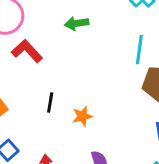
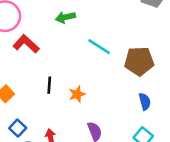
cyan line: (139, 50) -> (99, 47), moved, turned -60

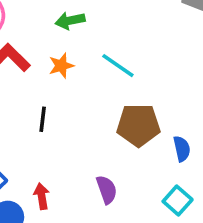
brown pentagon: (139, 61) -> (138, 125), moved
orange star: (77, 94) -> (61, 66), moved

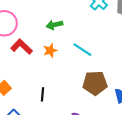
black line: (43, 119) -> (42, 94), moved

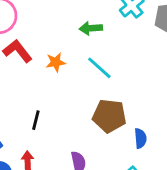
green arrow: (55, 25) -> (91, 28), moved

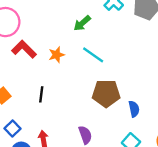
green arrow: (91, 28) -> (82, 23), turned -30
black line: (36, 120) -> (41, 94), moved

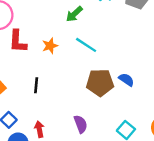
red L-shape: (24, 49) -> (18, 41), turned -130
blue semicircle: (134, 109) -> (126, 80), moved, turned -42

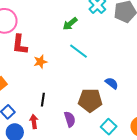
orange star: (50, 46) -> (40, 62), moved
brown pentagon: (100, 83) -> (90, 100), moved
black line: (36, 85) -> (43, 100), moved

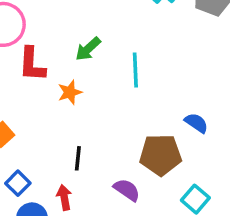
green arrow: (70, 24) -> (88, 49), moved
cyan line: (79, 51) -> (135, 70), turned 54
purple semicircle: (70, 119) -> (127, 190), turned -35

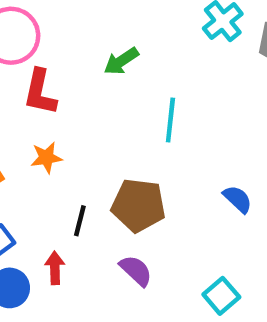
green arrow: (88, 49) -> (121, 61), moved
orange star: (70, 92) -> (46, 158), moved
brown pentagon: (160, 155) -> (138, 205), moved

